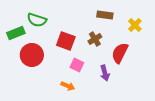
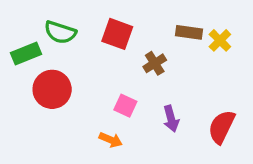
brown rectangle: (105, 15) -> (189, 32), moved
red square: (66, 41) -> (117, 34), moved
red semicircle: (120, 53) -> (222, 127), moved

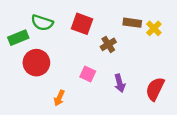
orange arrow: (111, 140) -> (59, 98), moved, turned 91

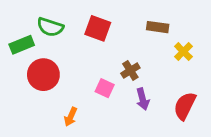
yellow cross: (154, 28) -> (183, 52), moved
brown cross: (108, 44) -> (130, 71), moved

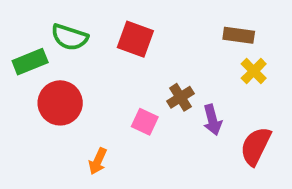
brown rectangle: (158, 27) -> (239, 35), moved
purple arrow: (143, 99) -> (212, 120), moved

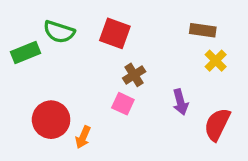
brown cross: (180, 97) -> (134, 75), moved
red circle: (60, 103) -> (51, 120), moved

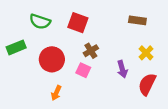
green rectangle: (25, 53) -> (16, 47), moved
yellow cross: (216, 61) -> (146, 53), moved
red circle: (51, 120) -> (52, 59), moved

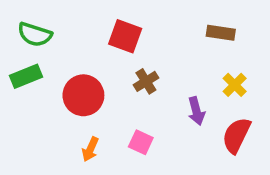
green semicircle: (40, 21) -> (35, 34), moved
pink square: (83, 70) -> (141, 142), moved

